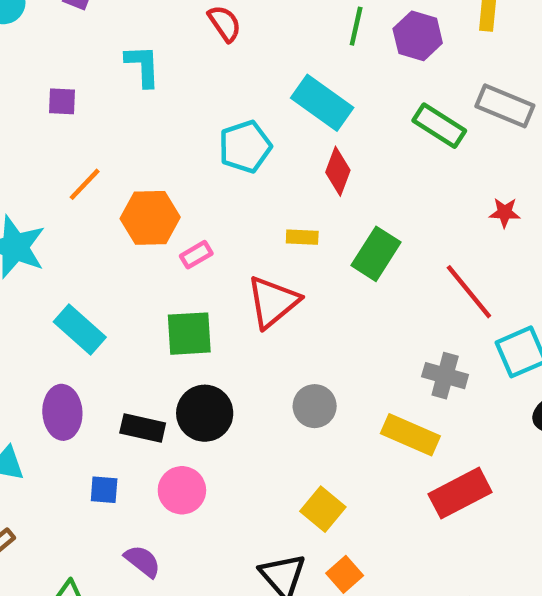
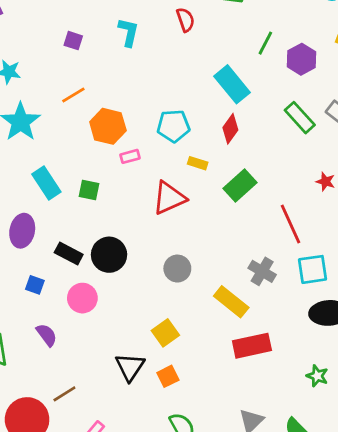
cyan pentagon: (245, 147) -> (173, 126), moved
green square: (189, 334) -> (89, 190), moved, size x0.7

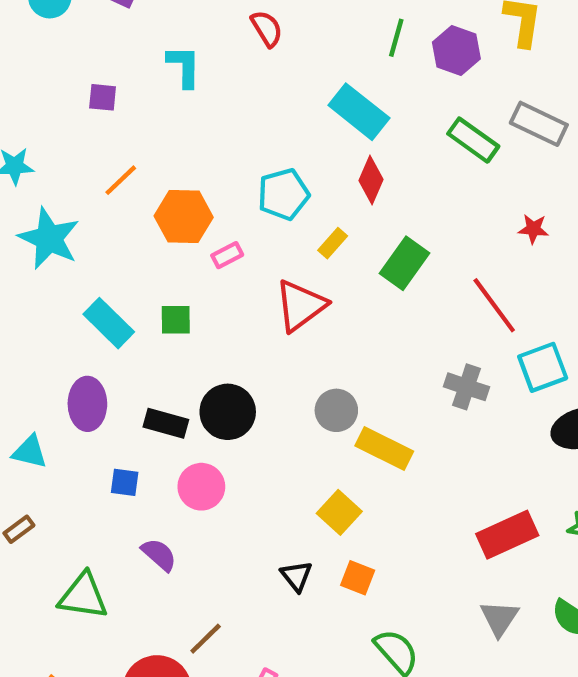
yellow rectangle: (198, 163) -> (333, 243), turned -54
yellow rectangle: (231, 302) -> (384, 448), moved
red rectangle: (252, 346) -> (507, 535), moved
black triangle: (130, 367) -> (296, 576), size x0.7
orange square: (168, 376) -> (358, 578), turned -30

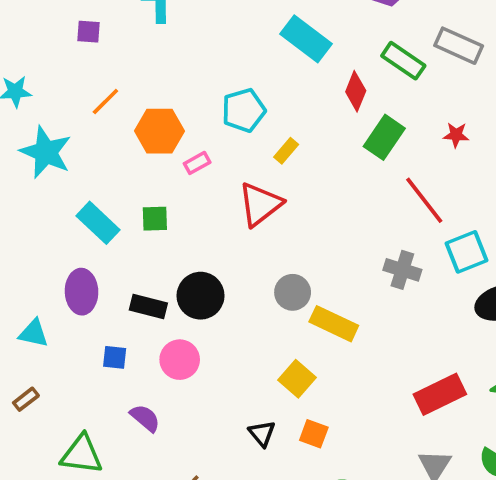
red diamond: (371, 180) -> (356, 91), moved
green rectangle: (405, 263) -> (384, 137), moved

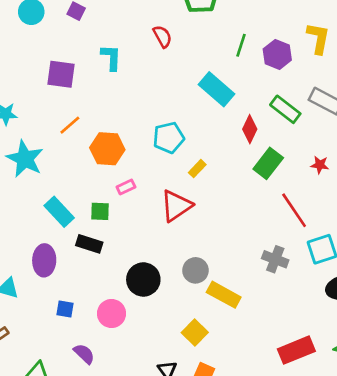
purple square: (88, 32) -> (61, 74), size x1.6
pink rectangle: (197, 163) -> (126, 187), moved
black circle: (201, 296) -> (143, 279), moved
black rectangle: (148, 307) -> (89, 244), moved

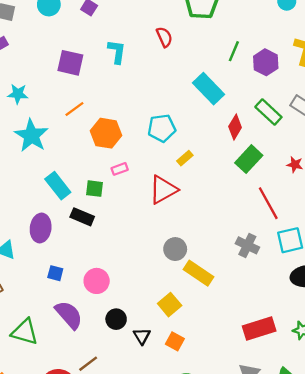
black circle: (143, 279) -> (116, 319), moved, size x0.7
purple semicircle: (84, 354) -> (69, 315), size x1.5

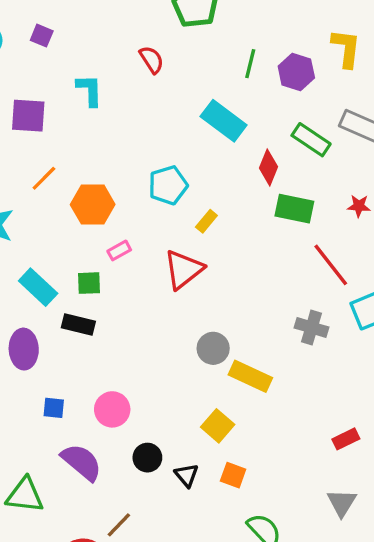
green rectangle: (249, 159) -> (294, 209), turned 68
red rectangle: (259, 328) -> (346, 439), size x0.6

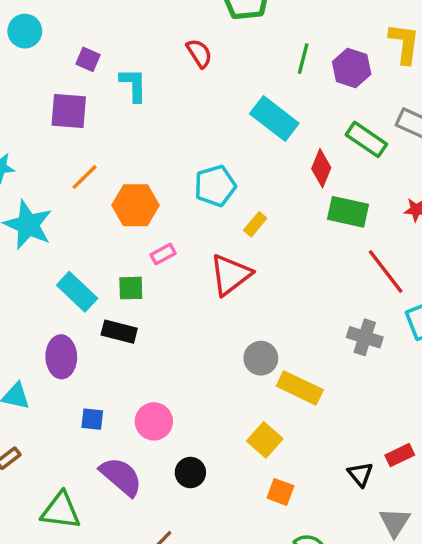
purple square: (42, 36) -> (88, 59), moved
black triangle: (187, 475) -> (360, 474), moved

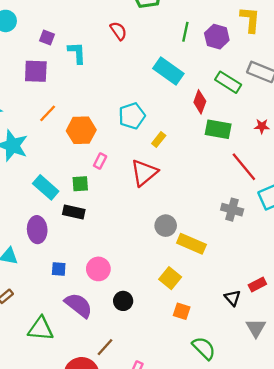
pink rectangle: (163, 254) -> (100, 161), turned -32

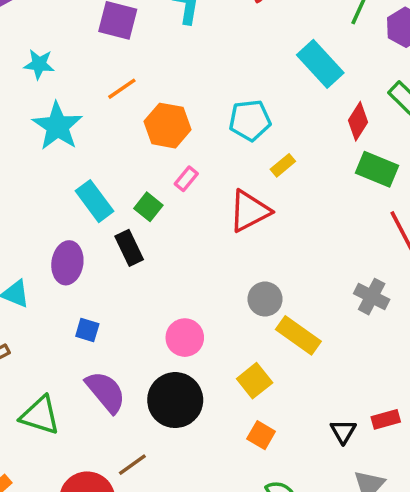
green square: (80, 184) -> (148, 207), turned 30
black rectangle: (74, 212) -> (129, 248), turned 40
pink circle: (98, 269) -> (185, 338), moved
black circle: (123, 301) -> (175, 400), size x1.8

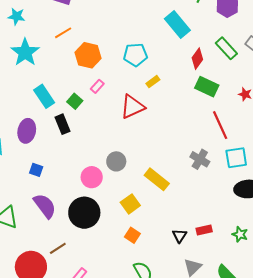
gray circle: (265, 299) -> (116, 161), moved

